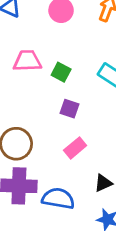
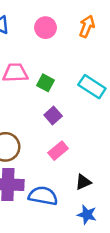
purple square: (69, 109) -> (53, 115), turned 30

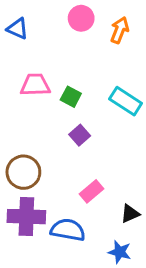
pink circle: (45, 28) -> (81, 18), moved
pink rectangle: (58, 151) -> (92, 191), moved
black triangle: (83, 182) -> (130, 214), moved

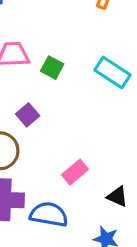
purple square: (80, 135) -> (28, 115), moved
black triangle: (130, 214) -> (117, 196), turned 48

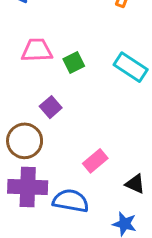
green square: (52, 68) -> (74, 63), turned 35

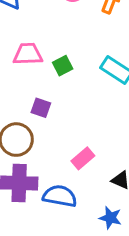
purple square: (51, 107) -> (41, 108), turned -30

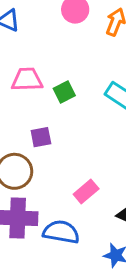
purple square: (41, 108) -> (41, 137), turned -30

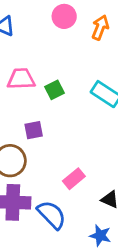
blue semicircle: (61, 232) -> (52, 215), turned 36

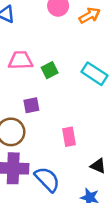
orange arrow: (100, 27) -> (90, 15), turned 40
pink rectangle: (74, 179) -> (69, 137), moved, turned -60

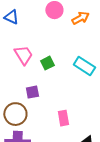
pink trapezoid: (20, 60) -> (23, 55), turned 60

